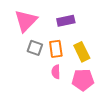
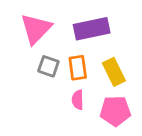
purple rectangle: (66, 21) -> (92, 29), size x1.4

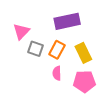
pink triangle: (36, 29) -> (21, 31), moved, size x0.7
orange rectangle: (78, 68) -> (57, 50), turned 36

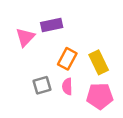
purple rectangle: (67, 21) -> (52, 25), moved, size x0.7
gray square: (36, 49) -> (42, 85), moved, turned -35

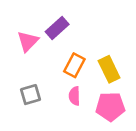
purple rectangle: (52, 25) -> (57, 28), turned -30
gray square: (42, 85) -> (30, 95), moved

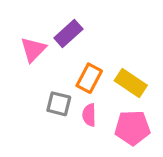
yellow rectangle: (109, 69) -> (131, 83), turned -30
gray square: (30, 95) -> (59, 104), moved, turned 30

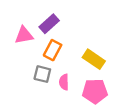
pink triangle: (33, 49) -> (24, 35), turned 36
orange rectangle: (89, 78) -> (53, 50), moved

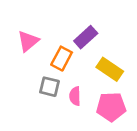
purple rectangle: (49, 24) -> (86, 37), moved
pink triangle: (24, 35) -> (28, 41), turned -30

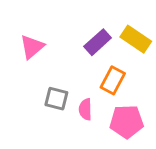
orange rectangle: (62, 59) -> (113, 80), moved
yellow rectangle: (110, 69) -> (136, 39), moved

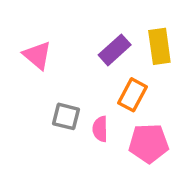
yellow rectangle: (136, 39) -> (159, 46), turned 48
pink triangle: (32, 47) -> (37, 55), turned -40

